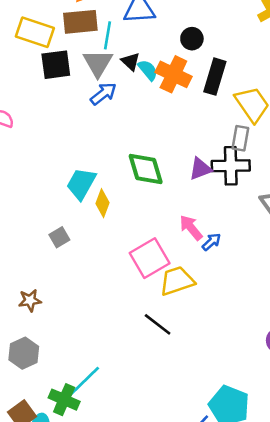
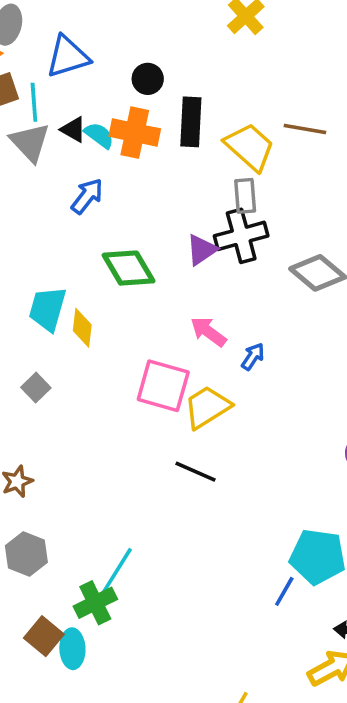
blue arrow: (103, 94) -> (87, 196), moved
blue arrow: (211, 242) -> (253, 357), moved
pink square: (150, 258) -> (163, 386), turned -30
green cross: (64, 400) -> (95, 603), turned -36

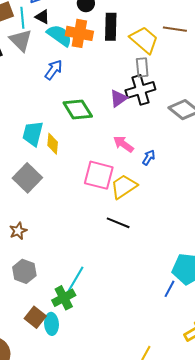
black triangle: (73, 130) -> (42, 17), moved
cyan semicircle: (99, 135) -> (59, 35), size x1.5
gray square: (36, 388) -> (27, 178), size x1.8

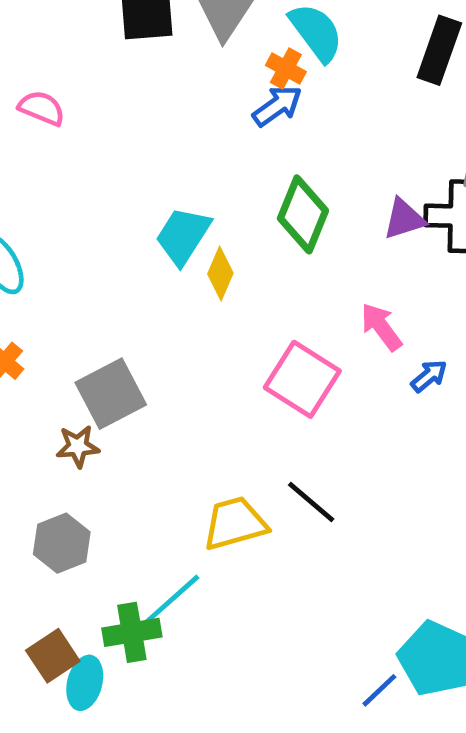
orange cross: (79, 33) -> (286, 69), moved, size x0.6
green diamond: (78, 110) -> (303, 214), turned 36
gray square: (27, 178) -> (111, 394), moved
yellow trapezoid: (124, 187) -> (235, 523), moved

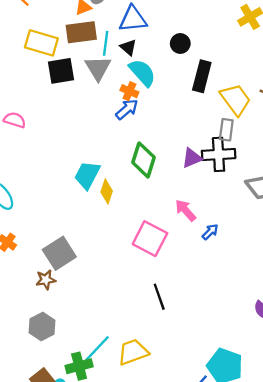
black line: (311, 502) -> (159, 297), turned 35
yellow trapezoid: (235, 523) -> (133, 352), moved

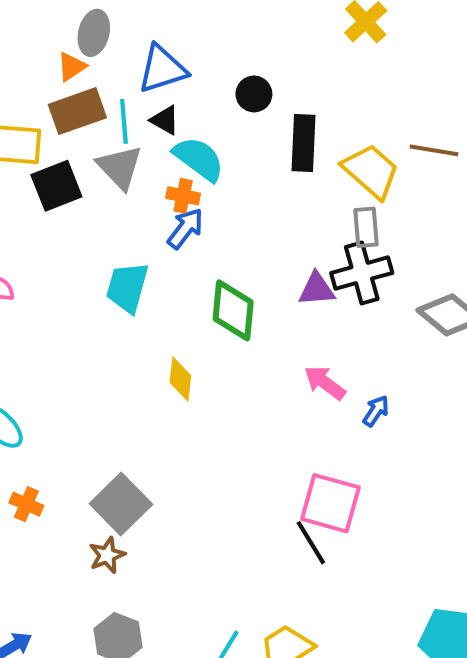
purple triangle: (192, 158) -> (317, 289), turned 30
cyan trapezoid: (87, 175) -> (127, 287), moved
pink square: (150, 239) -> (330, 503), moved

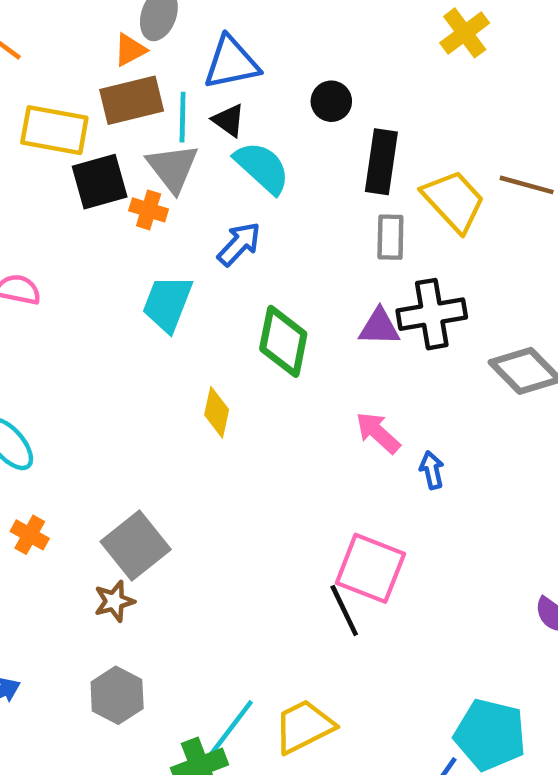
orange cross: (183, 196) -> (149, 210), moved
gray rectangle: (366, 227) -> (390, 237), moved
blue arrow: (376, 411) -> (432, 470), turned -52

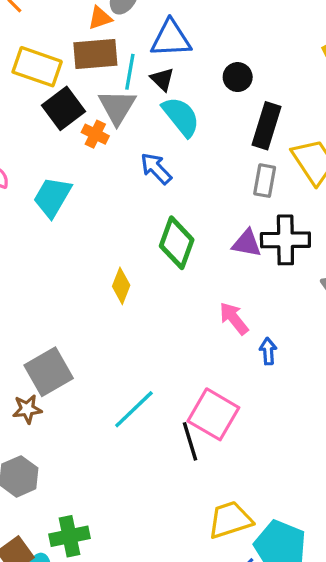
black square: (100, 182) -> (64, 108), turned -30
blue arrow: (239, 244) -> (156, 168), turned -96
cyan trapezoid: (167, 304) -> (52, 197), moved
yellow trapezoid: (304, 726) -> (230, 520), moved
cyan line: (231, 729) -> (134, 409), moved

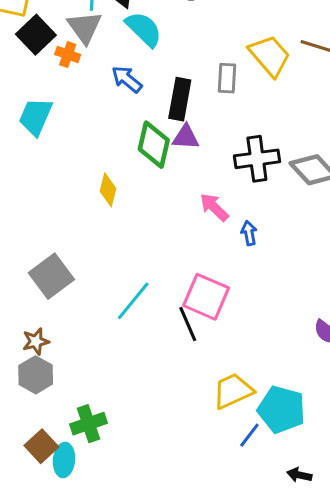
black rectangle: (267, 126) -> (180, 99), moved
black cross: (285, 240) -> (257, 159), moved
purple triangle: (247, 243) -> (186, 137), moved
brown star: (27, 409) -> (36, 341), moved

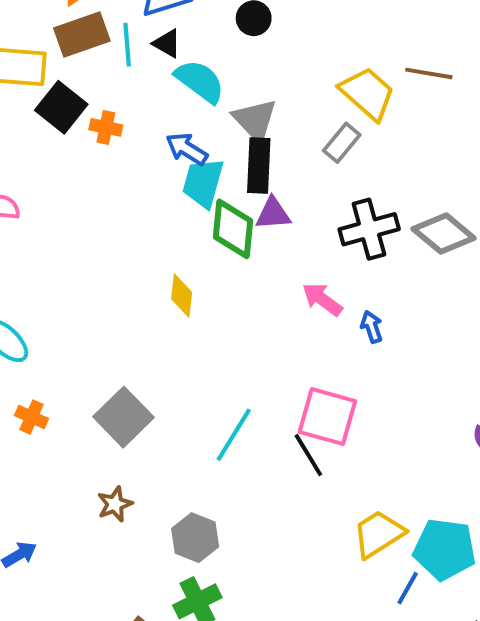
gray triangle: (85, 27) -> (255, 120), moved
gray rectangle: (227, 78) -> (342, 143), moved, turned 44
cyan trapezoid: (35, 117) -> (203, 183), moved
gray hexagon: (36, 375) -> (195, 538), moved

